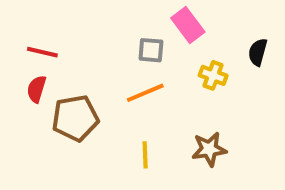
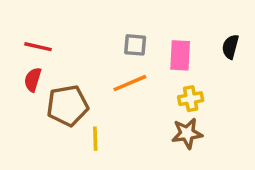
pink rectangle: (188, 25) -> (180, 55), moved, turned 40
yellow cross: (213, 75) -> (191, 99), moved, turned -30
yellow line: (145, 155) -> (95, 139), moved

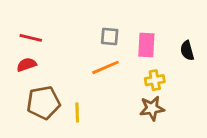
black semicircle: (230, 47) -> (187, 51), moved, turned -30
red semicircle: (33, 80) -> (27, 65), turned 54
brown pentagon: (67, 106) -> (43, 103), moved

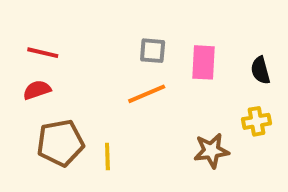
yellow cross: (155, 80) -> (256, 121), moved

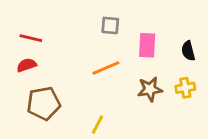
gray square: (153, 51) -> (110, 25), moved
brown star: (211, 151) -> (150, 89), moved
yellow line: (107, 157) -> (97, 125), moved, turned 30

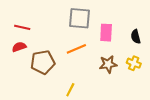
gray square: (110, 25) -> (79, 18), size x1.6
yellow cross: (185, 88) -> (134, 63), turned 32
brown pentagon: (44, 103) -> (43, 62), moved

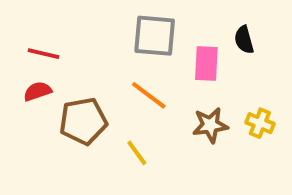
black semicircle: (136, 37) -> (244, 40), moved
orange line: (76, 49) -> (149, 95), turned 60
yellow line: (70, 90) -> (137, 153), moved, turned -64

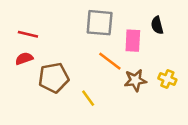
orange line: (149, 95) -> (110, 61), moved

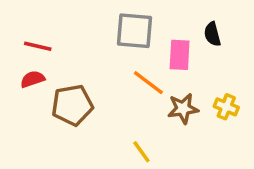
yellow line: (88, 98) -> (141, 152), moved

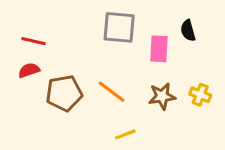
orange line: (148, 83) -> (112, 92), moved
yellow line: (141, 152) -> (125, 134), turned -75

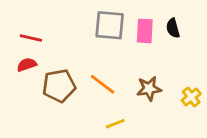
pink rectangle: (159, 49) -> (145, 31), moved
yellow cross: (200, 95) -> (191, 97), moved, turned 30

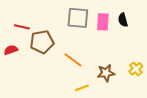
red semicircle: (27, 65) -> (11, 50), moved
brown pentagon: (59, 86) -> (42, 42), moved
brown star: (149, 89) -> (106, 73), moved

